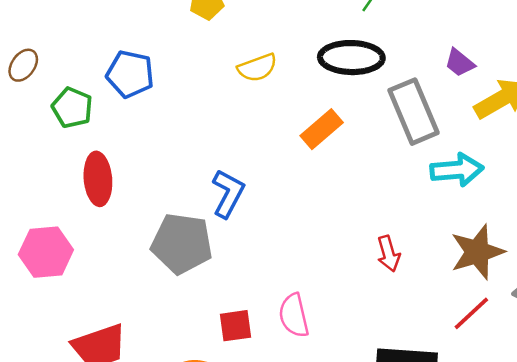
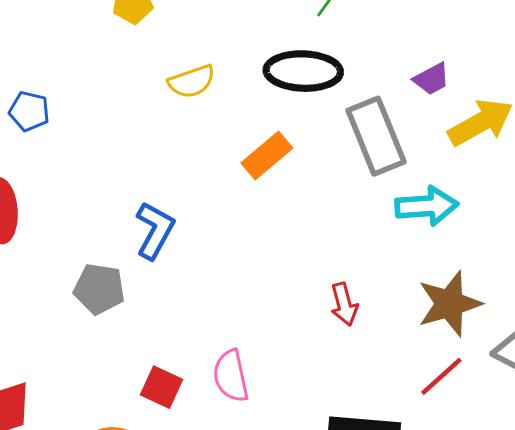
purple trapezoid: (460, 63) -> (432, 79), turned -68
blue pentagon: (130, 74) -> (29, 111), moved, size x0.7
gray pentagon: (182, 244) -> (99, 289), size x0.7
red square: (236, 326) -> (162, 387), turned 32

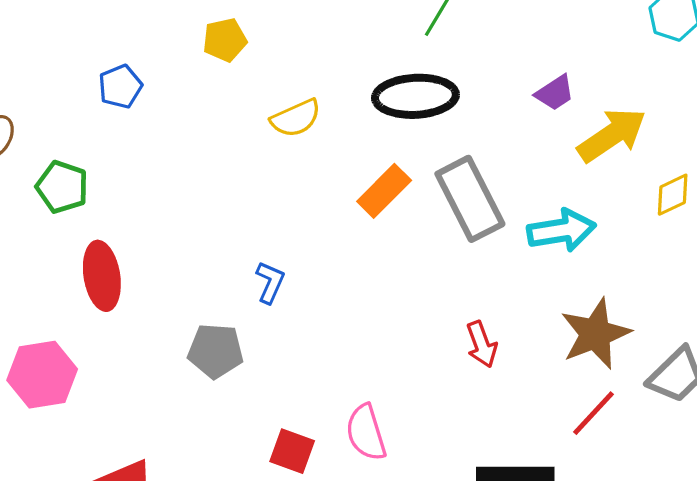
blue pentagon: (29, 111) -> (120, 87), moved, turned -30
gray rectangle: (376, 136) -> (470, 199), moved
blue L-shape: (155, 230) -> (270, 282), size x0.7

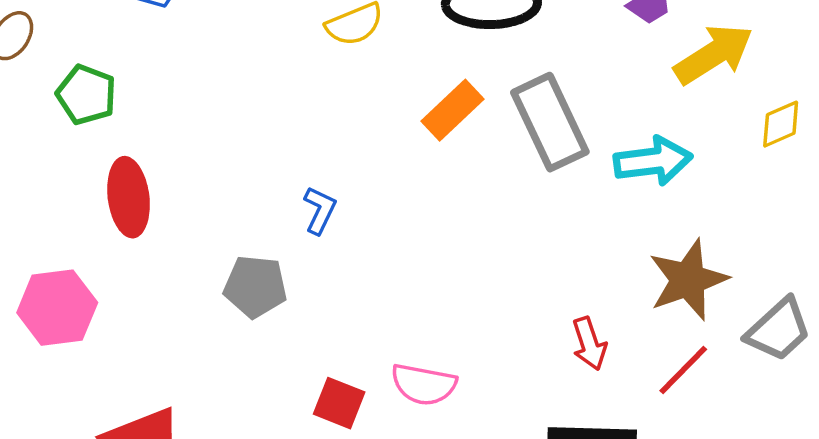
red arrow: (482, 344) -> (589, 344), moved
pink semicircle: (366, 433) -> (424, 384), turned -64

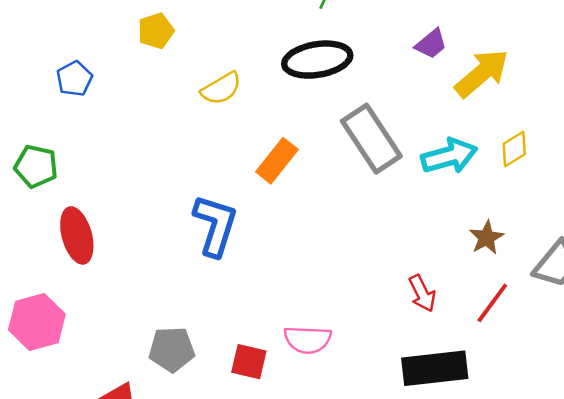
orange rectangle: (452, 110) -> (277, 161), moved
yellow diamond: (781, 124) -> (514, 149), moved
blue L-shape: (320, 210) -> (215, 225), size x1.8
brown star: (688, 280) -> (487, 238), size x0.6
gray pentagon: (255, 286) -> (172, 349), moved

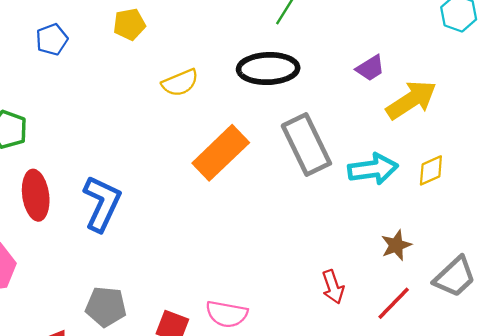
blue pentagon: (74, 79) -> (52, 39), moved
orange rectangle: (277, 161) -> (221, 153), size x1.4
blue L-shape: (215, 225) -> (102, 203), moved

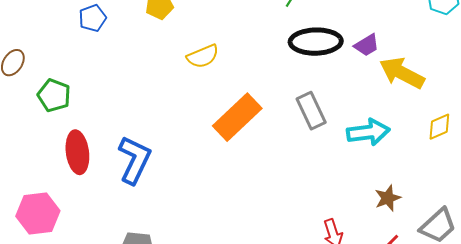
black ellipse: (268, 69) -> (316, 42), moved
yellow arrow: (411, 100) -> (402, 73), turned -120
gray rectangle: (306, 145) -> (311, 111), size x0.7
yellow diamond: (431, 170) -> (439, 127), moved

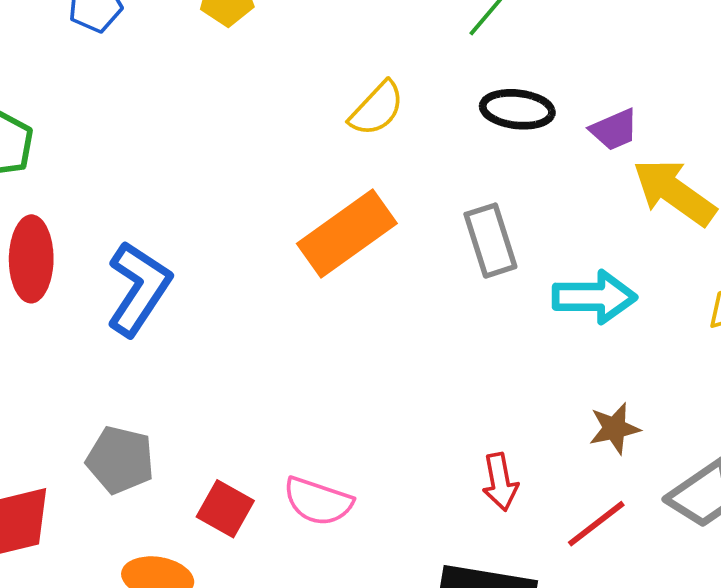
black ellipse: (316, 42) -> (517, 109), size x0.7
yellow semicircle: (203, 56) -> (377, 109), moved, turned -32

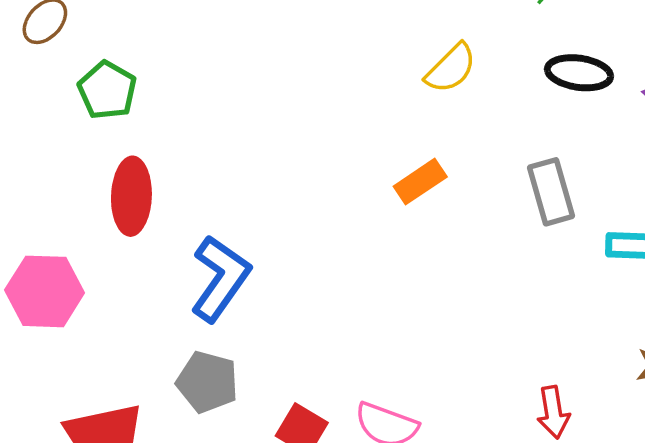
orange rectangle: (347, 234) -> (420, 182), size x0.6
blue L-shape: (139, 289) -> (220, 278), moved

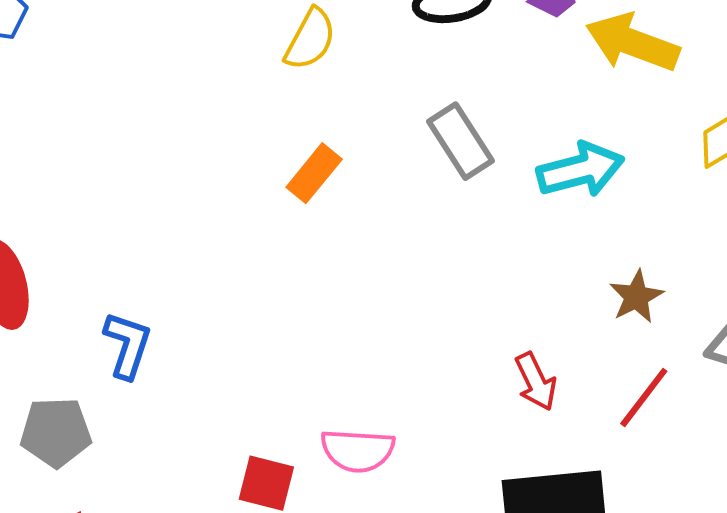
blue L-shape: (220, 278) -> (128, 345), size x0.7
gray pentagon: (207, 382) -> (56, 432), moved

